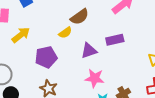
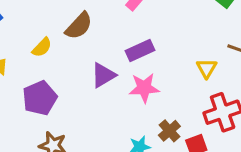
yellow semicircle: (65, 33) -> (42, 47), moved
pink star: (95, 78) -> (144, 88), moved

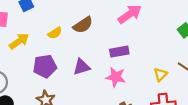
purple triangle: (103, 75) -> (81, 67), moved

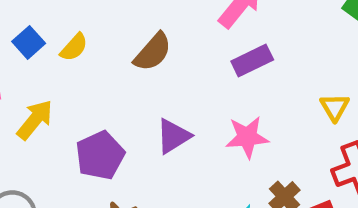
yellow semicircle: (55, 33) -> (74, 47), moved
purple rectangle: (119, 52) -> (252, 61), moved

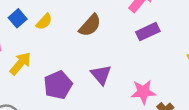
purple triangle: (173, 136) -> (101, 75), turned -40
pink star: (247, 137) -> (143, 92), moved

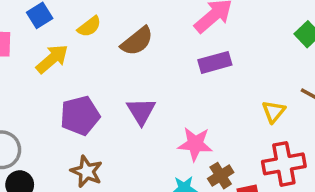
yellow semicircle: (44, 22) -> (89, 27), moved
yellow arrow: (20, 63) -> (52, 59), moved

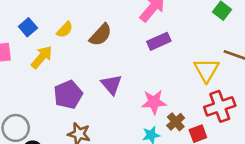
yellow triangle: (274, 112) -> (206, 70), size x1.5

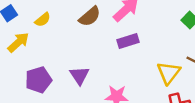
brown semicircle: (101, 35) -> (90, 17), moved

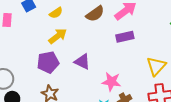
yellow arrow: (18, 42) -> (58, 36), moved
purple triangle: (79, 75) -> (82, 62), turned -36

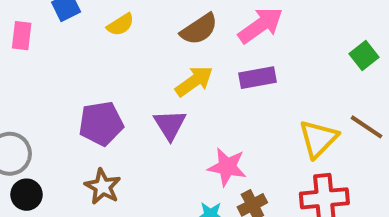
yellow arrow: (58, 36) -> (194, 81), moved
purple triangle: (82, 62) -> (170, 125), turned 30

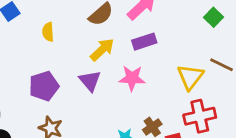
yellow semicircle: (121, 25) -> (48, 32), moved, turned 126
pink star: (227, 167) -> (132, 78), moved

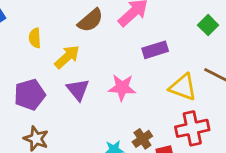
purple rectangle: (144, 42) -> (155, 50), moved
yellow arrow: (102, 50) -> (67, 57), moved
yellow triangle: (190, 77) -> (183, 87), turned -48

